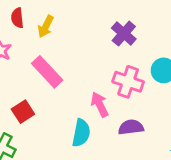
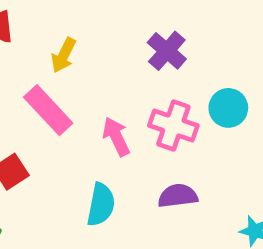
yellow arrow: (46, 26) -> (64, 55), moved
pink arrow: (100, 105) -> (116, 136), moved

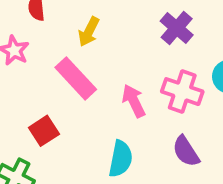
purple semicircle: (178, 196) -> (186, 151), turned -116

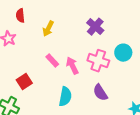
pink rectangle: (76, 78) -> (52, 61), moved, size x0.6

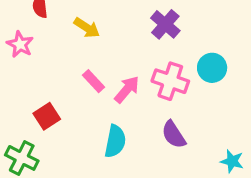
yellow arrow: (48, 29) -> (87, 28), turned -84
pink arrow: (72, 66) -> (127, 90), turned 66

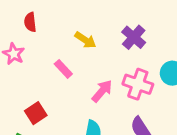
yellow arrow: (87, 28) -> (85, 40), moved
pink rectangle: (93, 81) -> (63, 69), moved

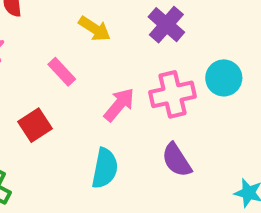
pink cross: (138, 84) -> (173, 94), turned -32
red square: (36, 113) -> (35, 125), moved

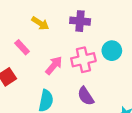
purple cross: (166, 25) -> (80, 21), turned -36

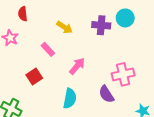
cyan circle: (112, 51) -> (125, 18), moved
pink cross: (83, 60) -> (123, 74), moved

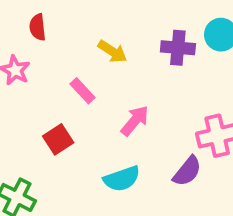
purple semicircle: (106, 94) -> (187, 171), turned -108
cyan semicircle: (70, 98) -> (122, 179), turned 60

